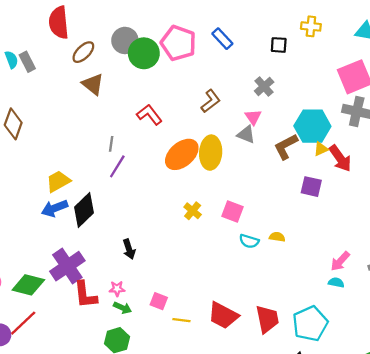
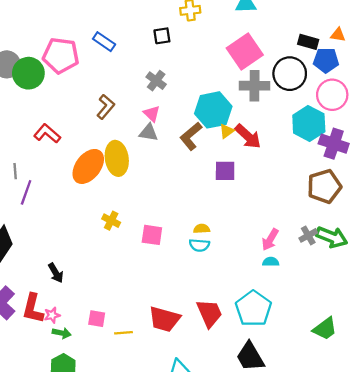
pink square: (232, 211) -> (152, 235), moved
cyan semicircle: (249, 241) -> (199, 245), moved
red L-shape: (85, 295) -> (33, 308), moved, turned 32

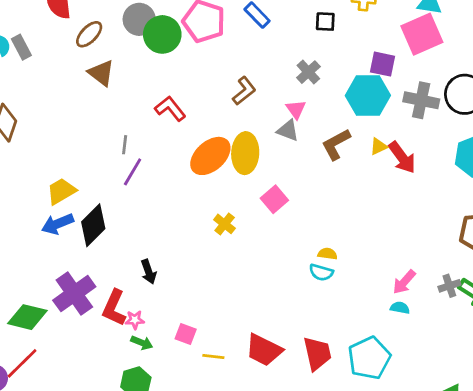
pink square: (245, 51) -> (422, 34), moved
cyan hexagon: (213, 110) -> (368, 96), moved
purple square: (225, 171) -> (383, 64), moved
pink square: (152, 235) -> (274, 199), moved, turned 30

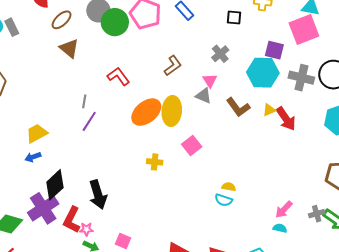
brown L-shape: (336, 144) -> (238, 107), turned -100
blue arrow: (58, 224) -> (33, 157), size x0.7
yellow cross: (225, 224) -> (155, 162), turned -35
black diamond: (93, 225) -> (55, 185), moved
black arrow: (149, 272) -> (98, 195), size x1.6

